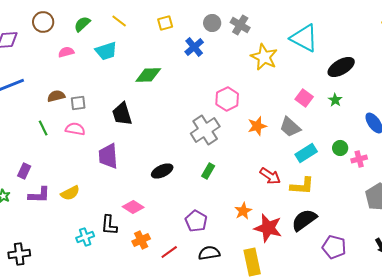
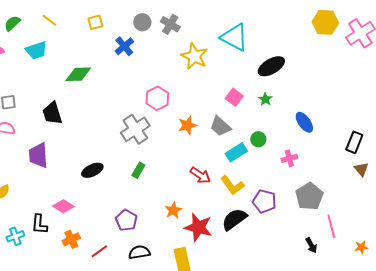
green circle: (340, 148) -> (258, 139), moved
yellow L-shape: (302, 186) -> (232, 185), turned 50
purple pentagon: (334, 247) -> (264, 201), moved

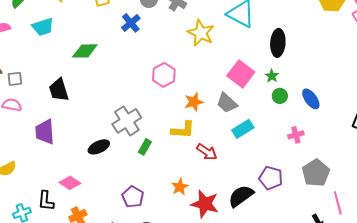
black ellipse: (271, 66) -> (278, 43), turned -56
pink square: (234, 97) -> (241, 74), size x1.5
gray cross: (135, 129) -> (127, 121), moved
green circle: (258, 139) -> (280, 96), moved
yellow L-shape: (232, 185) -> (183, 130), moved, turned -50

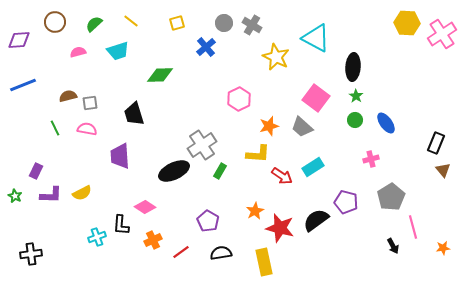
green star: (272, 76) -> (356, 96), moved
cyan rectangle: (243, 129) -> (313, 167), moved
black ellipse: (99, 147) -> (174, 171), size x1.4

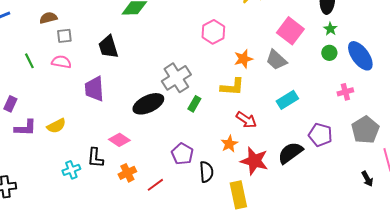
brown semicircle: (68, 96) -> (48, 18), moved
blue ellipse: (386, 123) -> (360, 56), size x1.4
red arrow: (282, 176) -> (246, 120), moved
black semicircle: (221, 253) -> (206, 172), moved, turned 95

